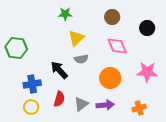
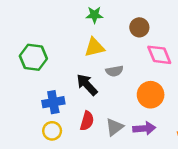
brown circle: (112, 17) -> (139, 27), moved
yellow triangle: (76, 38) -> (94, 47), moved, turned 30

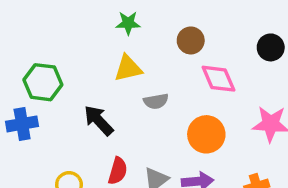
black arrow: (87, 85) -> (99, 120), moved
blue cross: (53, 102) -> (22, 124), moved

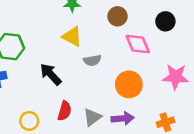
black circle: (271, 47) -> (165, 21), moved
yellow triangle: (128, 68) -> (72, 36), turned 40

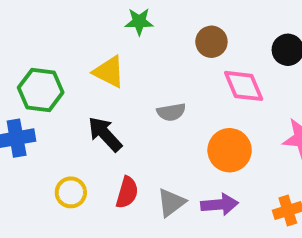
yellow triangle: (72, 36) -> (109, 72), moved
yellow circle: (29, 121) -> (71, 192), moved

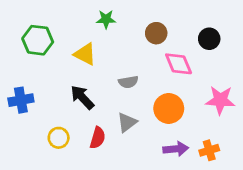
green hexagon: (41, 90) -> (38, 40), moved
gray triangle: (171, 202) -> (127, 122), moved
purple arrow: (219, 204) -> (176, 149), moved

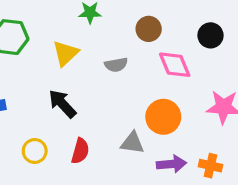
yellow triangle: (85, 54) -> (66, 53), turned 50
gray semicircle: (128, 82) -> (116, 65), moved
gray triangle: (127, 122) -> (132, 143), moved, turned 45
orange cross: (209, 150) -> (210, 166), turned 30

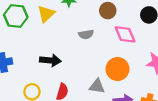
yellow triangle: (66, 53) -> (46, 14), moved
black arrow: (62, 104) -> (50, 60), turned 138

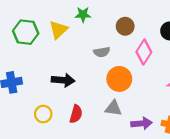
pink diamond: (125, 34) -> (144, 52), turned 55
orange circle: (117, 69) -> (119, 79), moved

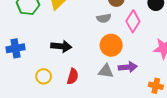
gray semicircle: (102, 52) -> (104, 18), moved
purple arrow: (142, 123) -> (128, 67), moved

